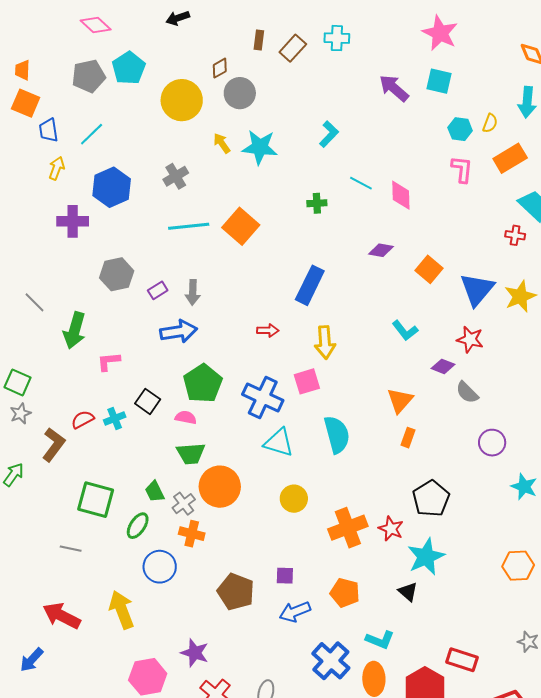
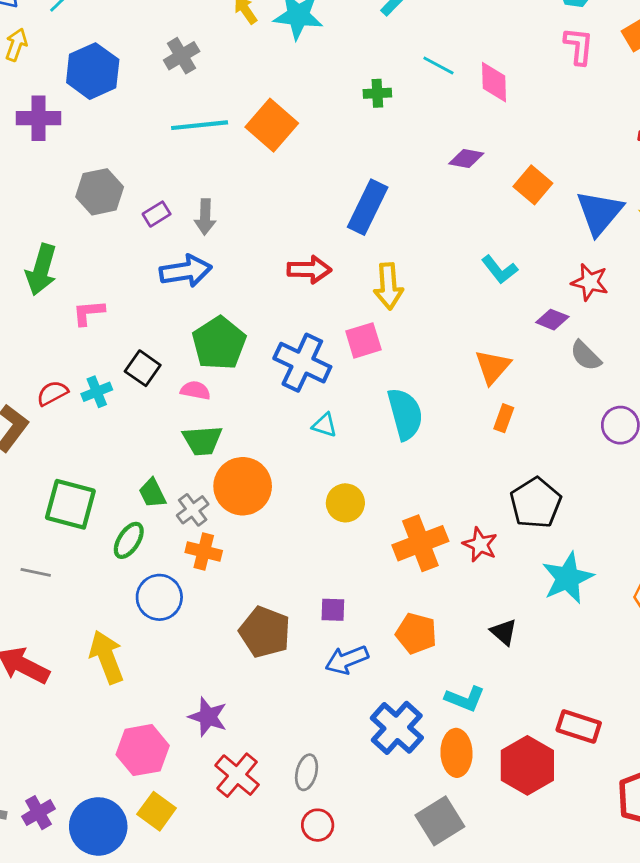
red arrow: (268, 330) -> (309, 270), size x1.4
cyan triangle: (279, 443) -> (325, 425), size x0.6
cyan star: (426, 557) -> (568, 578), moved

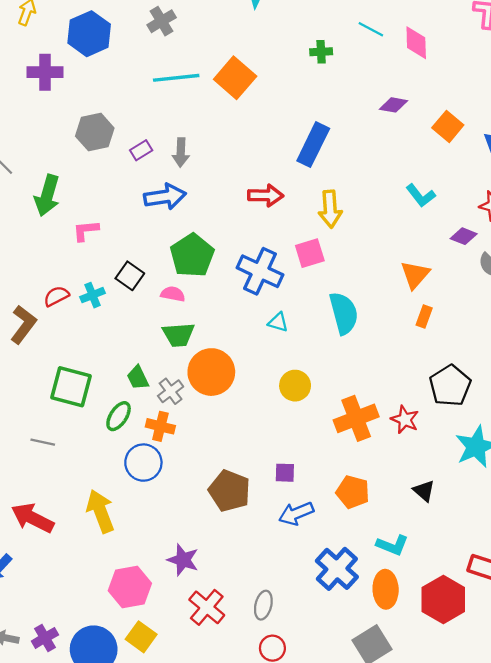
orange cross: (204, 551) -> (160, 426), moved

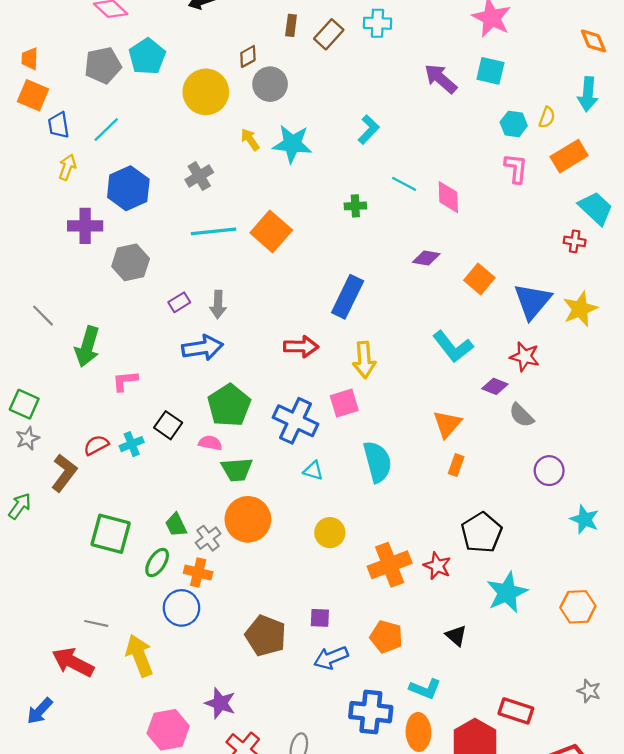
gray hexagon: (95, 132) -> (131, 262), moved
cyan L-shape: (421, 195) -> (453, 347), size x1.4
green trapezoid: (178, 335) -> (237, 470), moved
gray line: (43, 442) -> (96, 623), moved
blue cross: (337, 569) -> (371, 712), turned -36

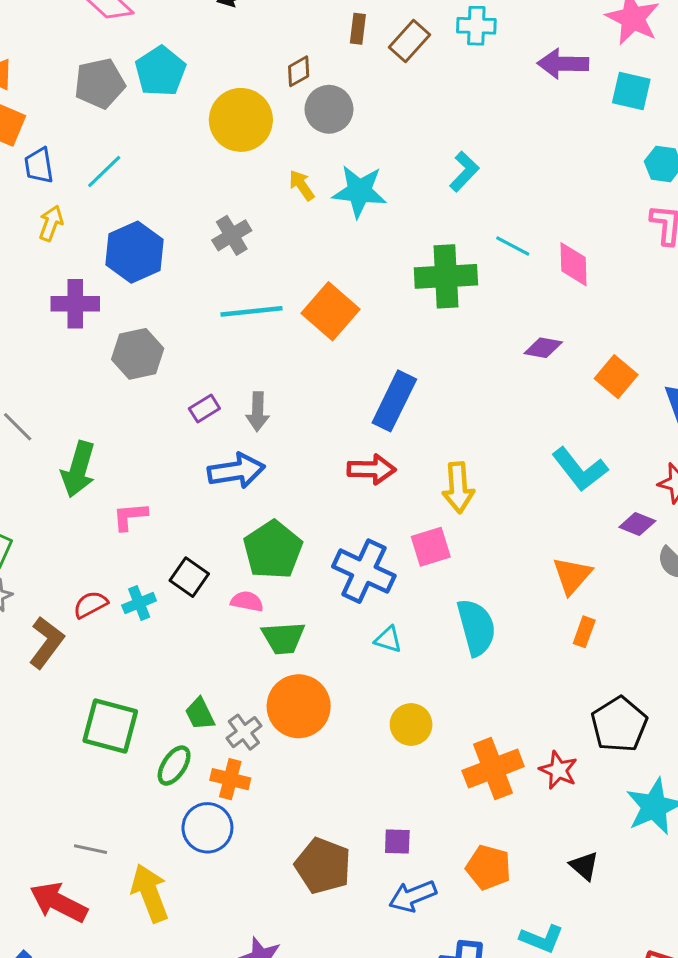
purple arrow: (441, 79) -> (563, 64), moved, turned -40
green cross: (355, 206) -> (446, 276), size x2.0
blue rectangle: (348, 297) -> (394, 401), moved

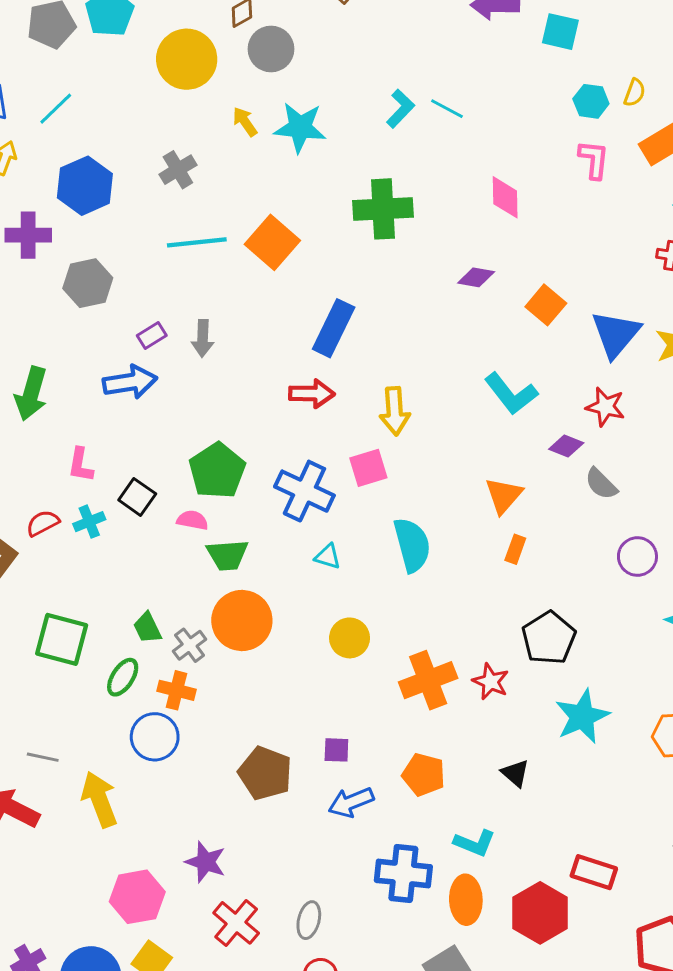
cyan line: (513, 246) -> (447, 109), moved
blue arrow: (236, 471) -> (130, 382), moved
pink L-shape: (130, 516) -> (81, 465), moved, turned -75

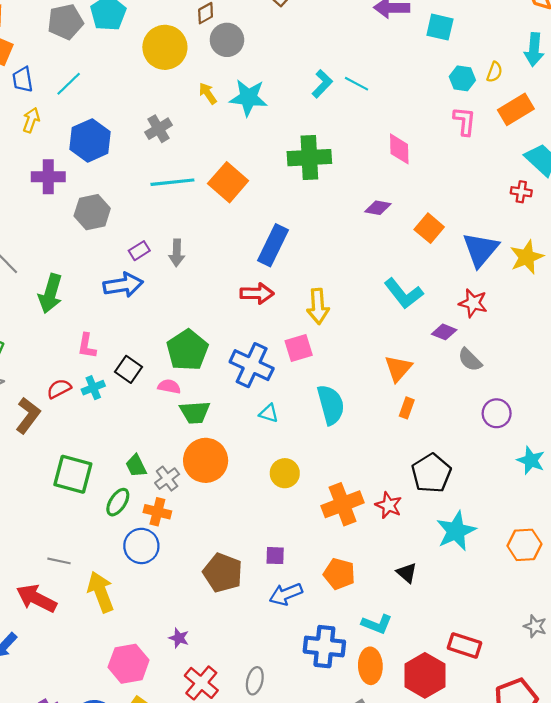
purple star: (206, 862) -> (179, 638), size x0.7

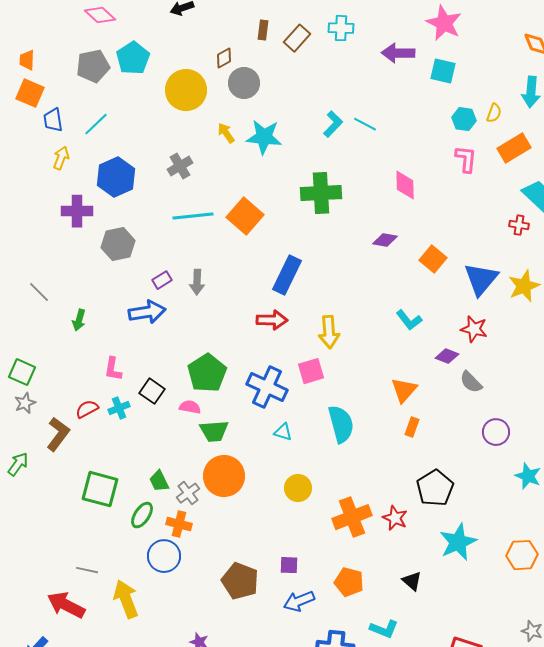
green arrow: (50, 293) -> (79, 320), size x0.6
cyan L-shape: (404, 293) -> (409, 320), size x0.7

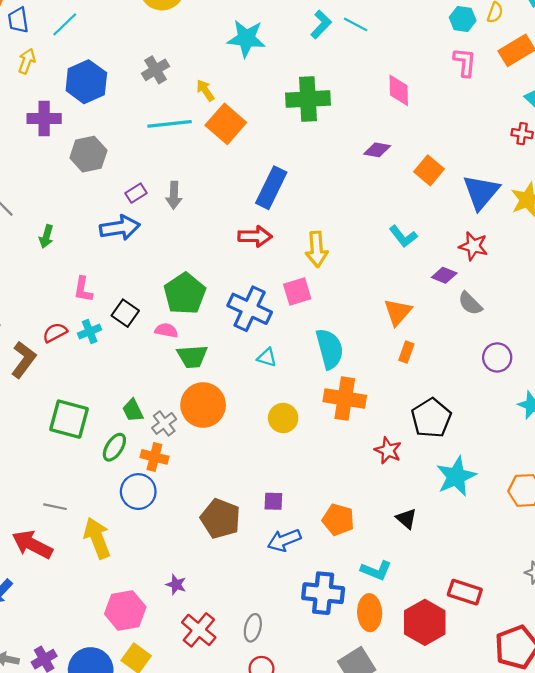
yellow arrow: (226, 133) -> (205, 90), moved
orange cross: (352, 517) -> (345, 399), moved, turned 30

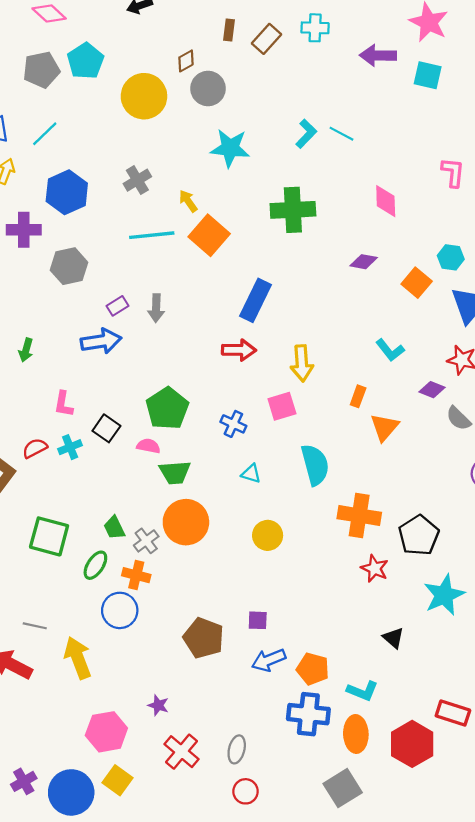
cyan hexagon: (463, 19) -> (451, 257), moved
blue cross: (250, 309) -> (233, 424), size x0.6
orange rectangle: (406, 352) -> (358, 396), moved
orange cross: (345, 399) -> (359, 516), moved
orange pentagon: (338, 520) -> (313, 669), moved

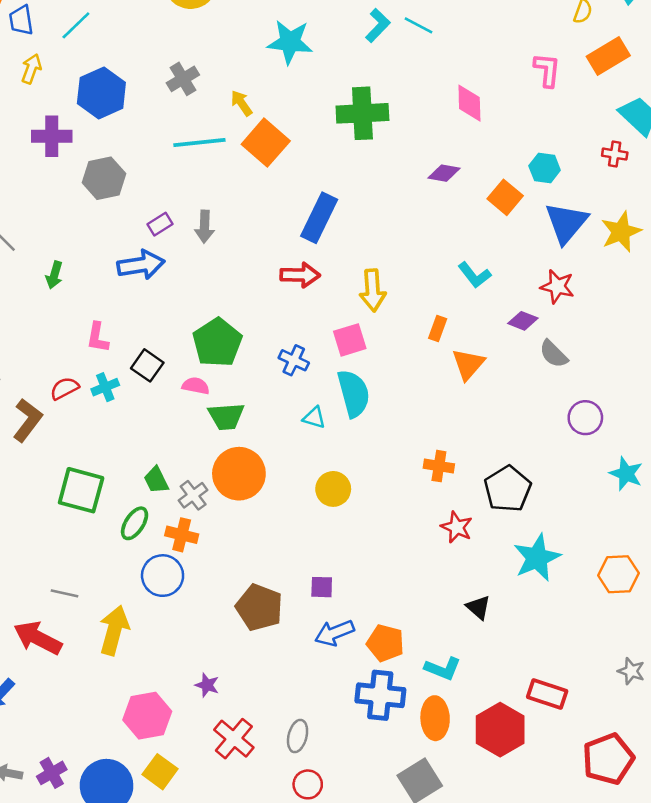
cyan semicircle: (315, 465) -> (354, 393), moved
orange cross: (359, 516) -> (439, 466), size x0.6
yellow arrow: (78, 658) -> (114, 630), turned 36

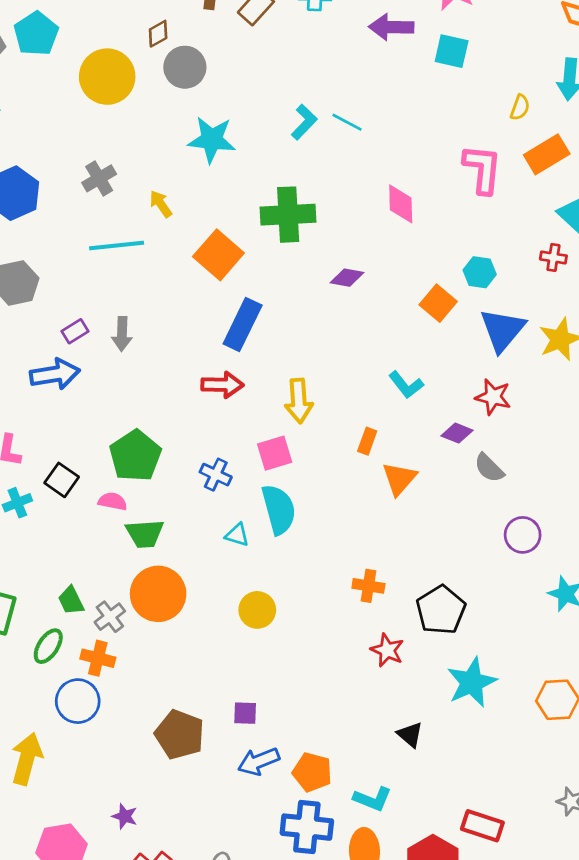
pink L-shape: (547, 70) -> (482, 169), size x1.4
orange square: (266, 143) -> (218, 255), moved
purple diamond: (444, 173) -> (347, 278), moved

